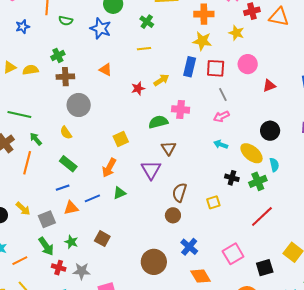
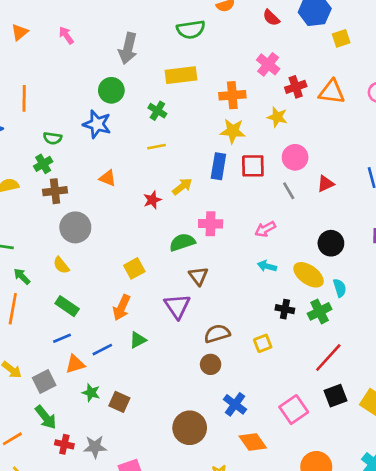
green semicircle: (66, 21) -> (53, 138), moved
gray line: (223, 95) -> (289, 191), moved
brown semicircle: (180, 192) -> (217, 334), turned 60
green star: (71, 242) -> (91, 393), moved
black square: (265, 268) -> (335, 396), moved

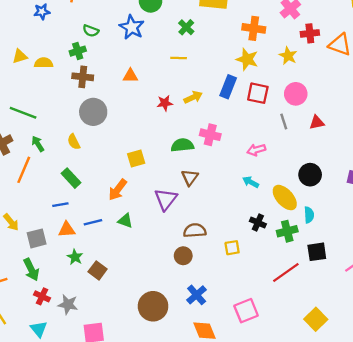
orange triangle: (108, 178) -> (130, 76), turned -35
green triangle: (138, 340) -> (125, 221), turned 35
black square: (335, 396) -> (317, 252), moved

